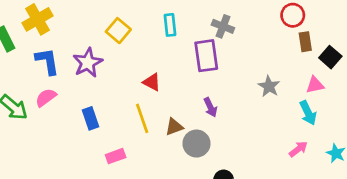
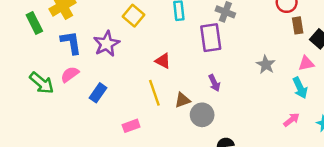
blue rectangle: (90, 118) -> (98, 93), moved, turned 54

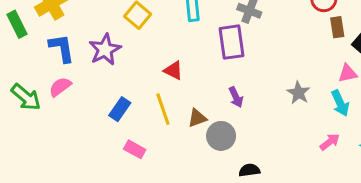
gray star: (266, 65) -> (298, 93), moved
blue rectangle: (98, 93) -> (120, 109), moved
pink rectangle: (131, 126) -> (135, 149), turned 49

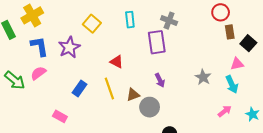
pink rectangle: (135, 149) -> (60, 116), moved

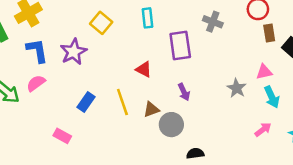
gray cross: (169, 21) -> (213, 22), moved
red triangle: (117, 62) -> (144, 69), moved
pink triangle: (237, 64) -> (264, 72), moved

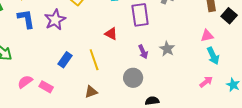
pink semicircle: (36, 83) -> (25, 82), moved
gray star: (237, 88) -> (167, 49), moved
brown triangle: (151, 110) -> (91, 92), moved

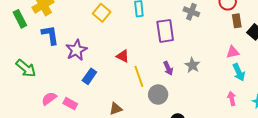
purple star: (55, 20) -> (76, 50), moved
red triangle: (111, 34) -> (123, 56), moved
yellow line: (94, 60) -> (139, 76), moved
pink arrow: (206, 82) -> (232, 99), turned -64

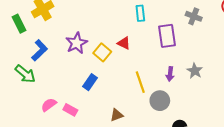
yellow square: (102, 13) -> (102, 52), moved
blue L-shape: (50, 35) -> (40, 50), moved, turned 55
purple star: (76, 50) -> (77, 43), moved
red triangle: (123, 56) -> (124, 43), moved
purple arrow: (168, 68) -> (170, 74), turned 32

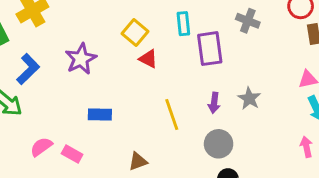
cyan rectangle: (140, 13) -> (183, 24), moved
yellow square: (102, 52) -> (135, 32), moved
blue rectangle: (90, 82) -> (100, 114), turned 56
gray circle: (160, 101) -> (219, 144), moved

